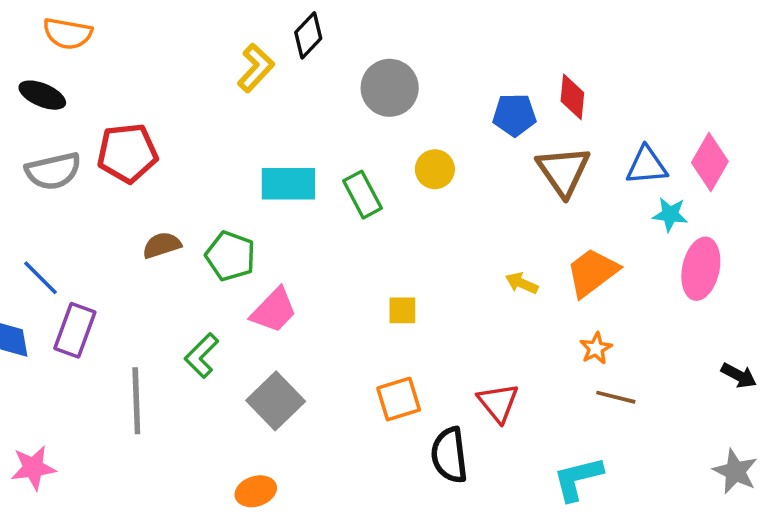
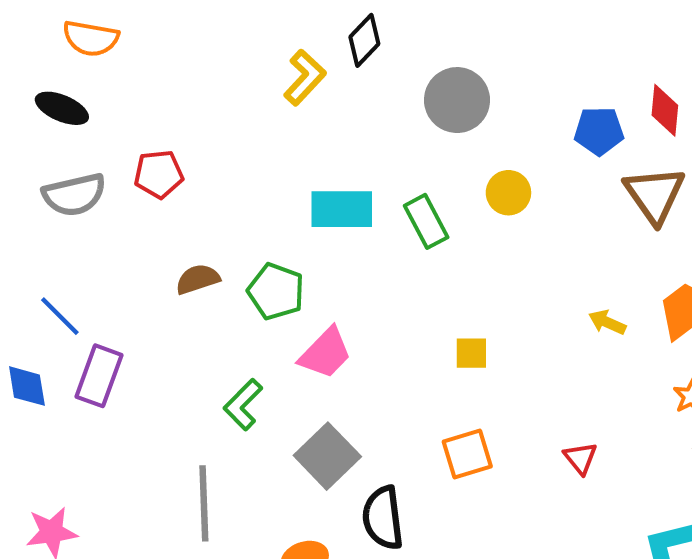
red pentagon: (127, 153) -> (159, 174), size x0.7
gray line: (136, 401) -> (204, 503), moved
red triangle: (498, 403) -> (580, 458), size x0.7
black semicircle: (449, 455) -> (383, 518), moved

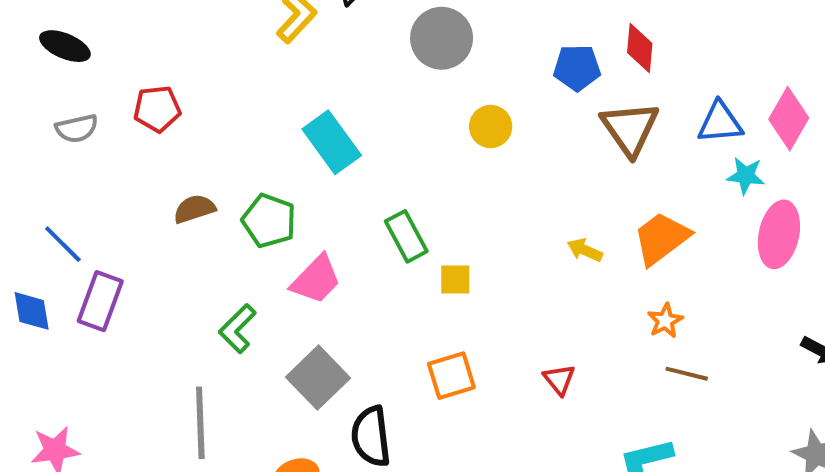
gray semicircle: (74, 195) -> (77, 128), size x0.7
cyan rectangle: (342, 209) -> (332, 142), turned 54
green rectangle: (426, 221) -> (406, 236), moved

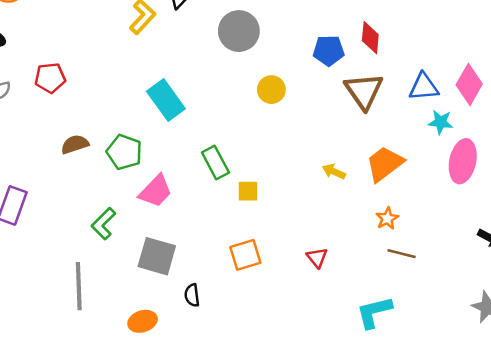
gray square: (318, 378) -> (157, 256), turned -30
black semicircle: (371, 436) -> (192, 295), size x0.6

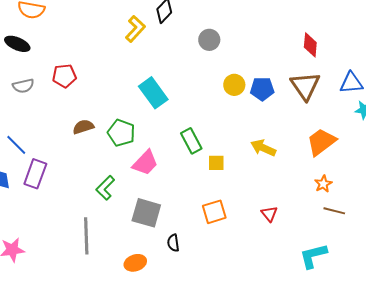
gray circle: (239, 31) -> (209, 40), size x0.7
blue pentagon: (329, 51) -> (262, 89), moved
yellow arrow: (334, 172) -> (263, 148), moved, size x1.4

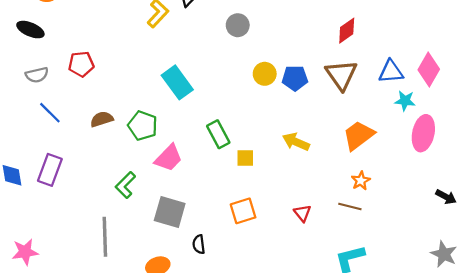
red diamond: (310, 45) -> (347, 31), turned 50
blue line: (16, 145) -> (50, 113), moved
brown line: (334, 211) -> (350, 207), moved

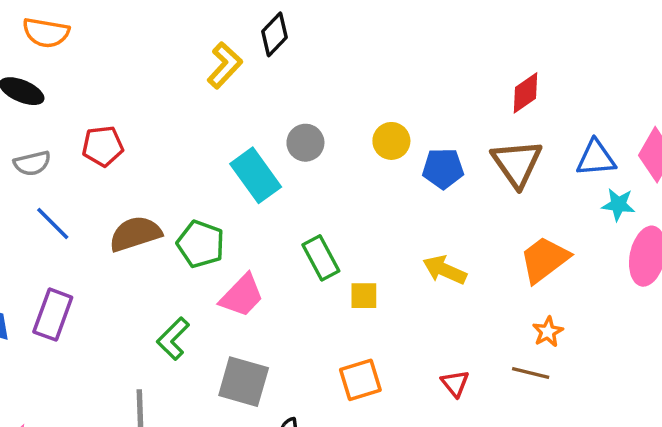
gray circle: (238, 25) -> (305, 143), moved
yellow circle: (265, 74) -> (391, 141), moved
brown semicircle: (102, 119) -> (135, 234), size x1.4

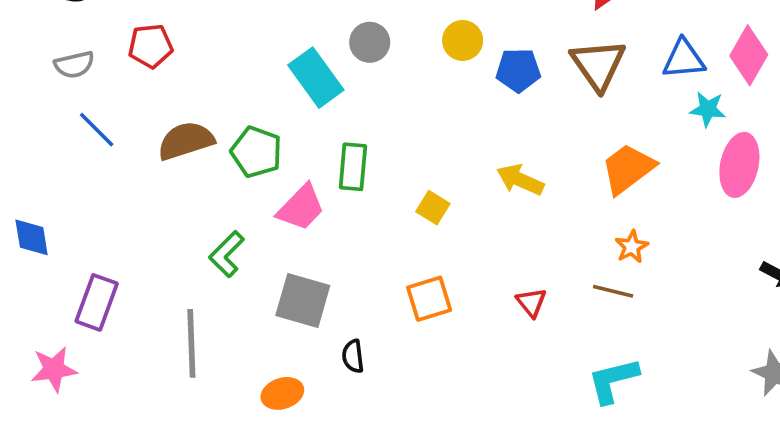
green rectangle: (321, 258) -> (353, 167), moved, turned 33
yellow square: (364, 296) -> (433, 208), turned 32
purple rectangle: (53, 315) -> (97, 302), moved

